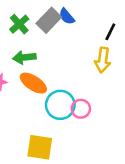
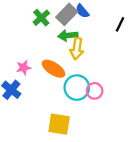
green arrow: (24, 57) -> (68, 35), moved
yellow arrow: (103, 60) -> (77, 49), moved

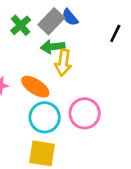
cyan circle: (77, 88) -> (45, 117), moved
pink circle: (95, 91) -> (85, 113), size x1.5

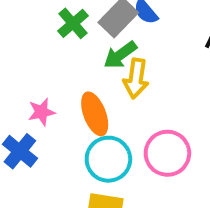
green arrow: (53, 47) -> (120, 55), turned -30
orange ellipse: (35, 87) -> (95, 114), turned 36

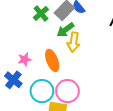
pink circle: (167, 153) -> (67, 91), moved
cyan circle: (108, 159) -> (42, 91), moved

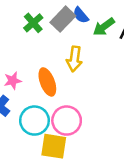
green arrow: (65, 30) -> (104, 27), moved

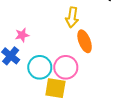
orange ellipse: (47, 82) -> (85, 41), moved

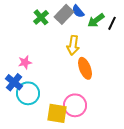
cyan circle: (40, 67) -> (28, 93), moved
pink circle: (66, 67) -> (75, 105), moved

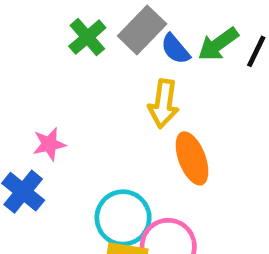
blue semicircle: (78, 11) -> (175, 49), moved
cyan circle: (28, 93) -> (123, 218), moved

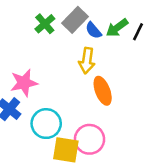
pink star: (49, 144) -> (24, 83), size x1.5
cyan circle: (123, 218) -> (46, 124), moved

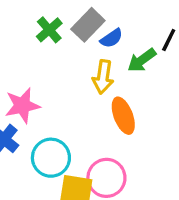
green arrow: (117, 28) -> (142, 60), moved
blue semicircle: (93, 30) -> (111, 38), turned -84

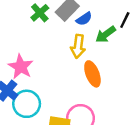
pink star: (22, 106) -> (21, 67), turned -30
cyan circle: (51, 158) -> (27, 104), moved

